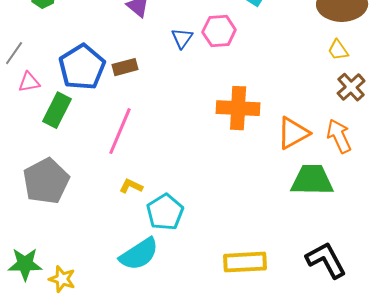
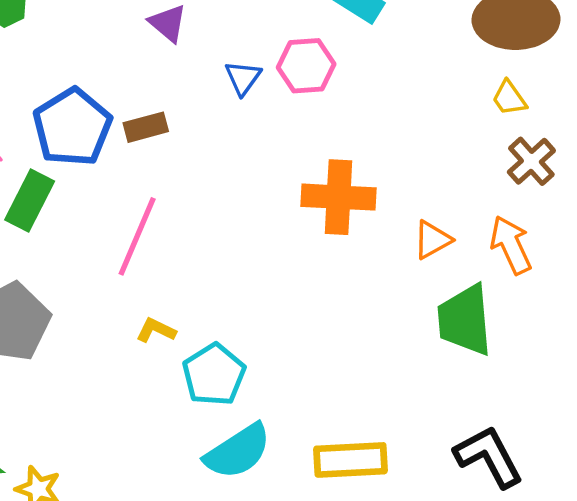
orange triangle: (293, 133) -> (432, 240), size x0.7
green trapezoid: (312, 180) -> (465, 320), turned -96
cyan semicircle: (139, 254) -> (238, 451), moved

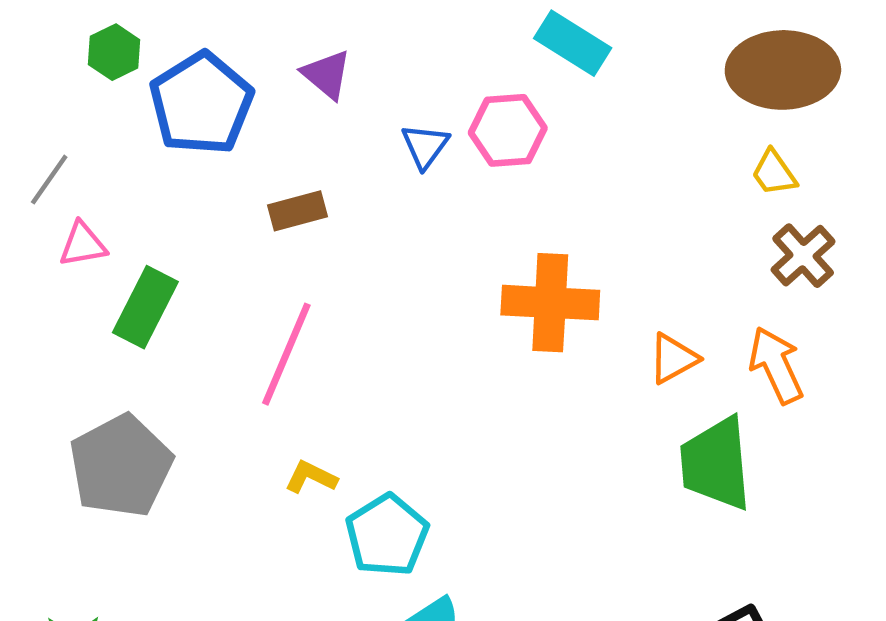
blue pentagon: (72, 127) -> (201, 104), moved

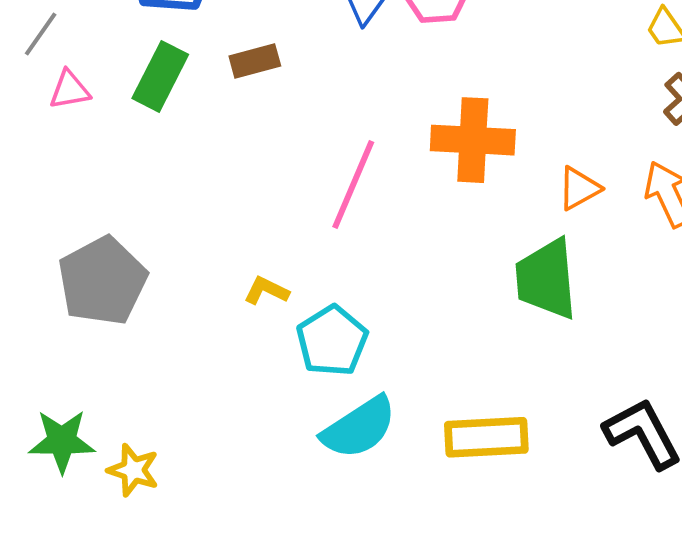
green rectangle: (145, 307) -> (160, 76), moved
pink line: (286, 354) -> (353, 184), moved
green trapezoid: (716, 464) -> (546, 279), moved

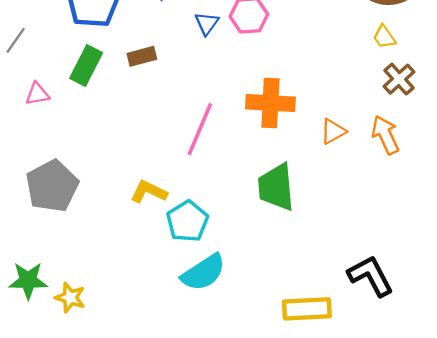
pink triangle: (70, 90) -> (37, 94), moved
green trapezoid: (546, 279) -> (276, 187), moved
yellow L-shape: (266, 291) -> (149, 192), size x1.4
yellow rectangle: (486, 437) -> (307, 309), moved

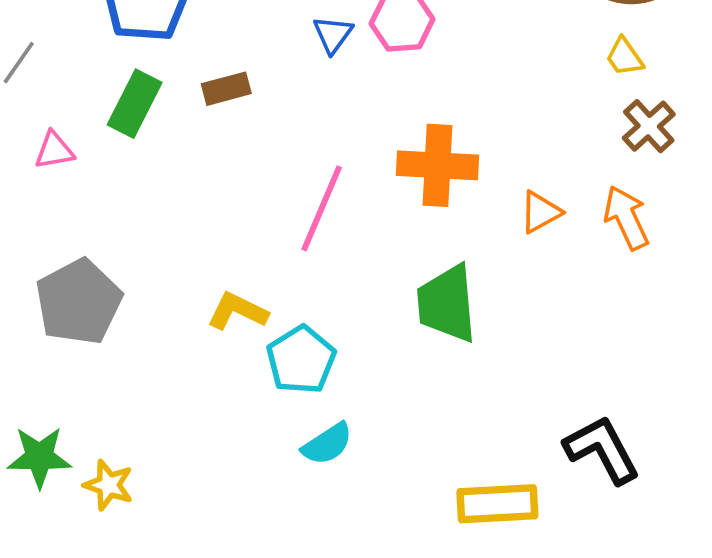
cyan semicircle: (203, 272) -> (327, 444), size x0.7

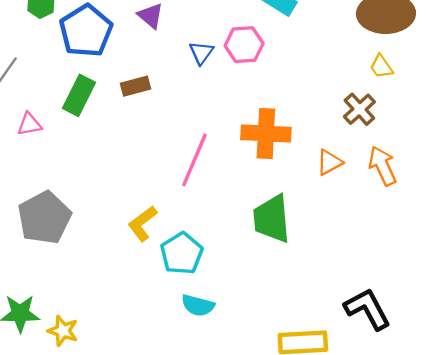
brown cross: (649, 126) -> (359, 109), moved
yellow L-shape: (237, 311) -> (142, 223), turned -63
cyan semicircle: (327, 444) -> (198, 305), turned 48

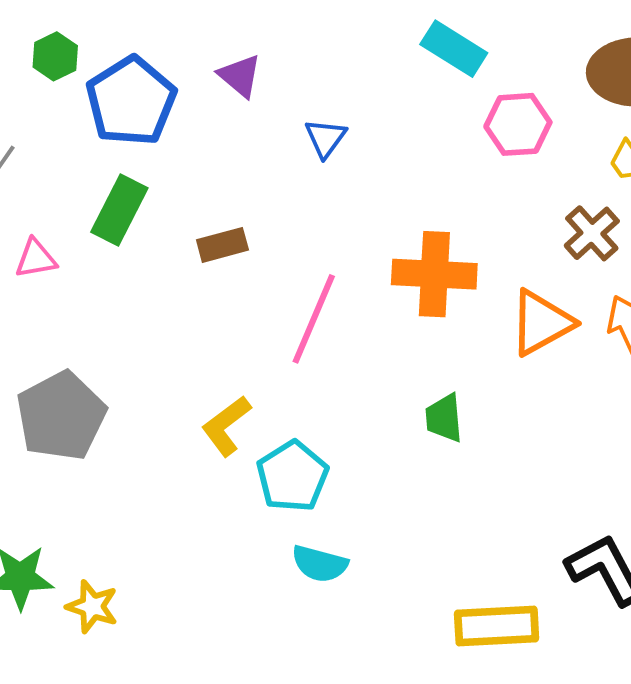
pink hexagon: (244, 45) -> (518, 124), moved
brown rectangle: (136, 86) -> (222, 245), moved
orange triangle: (329, 162) -> (541, 323), size x1.5
green trapezoid: (272, 219) -> (444, 418), size x0.6

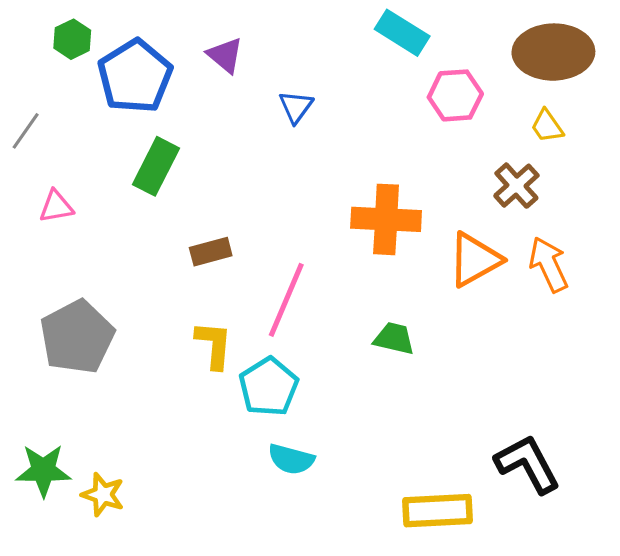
green rectangle: (119, 210) -> (156, 166), moved
brown rectangle: (222, 245) -> (211, 252), moved
pink line: (314, 319) -> (286, 300), moved
green trapezoid: (444, 418) -> (394, 338), turned 108
yellow L-shape: (226, 426) -> (214, 345), turned 132

